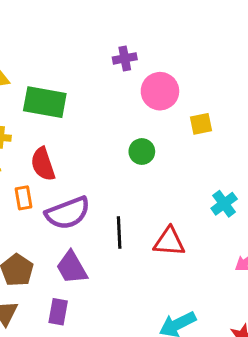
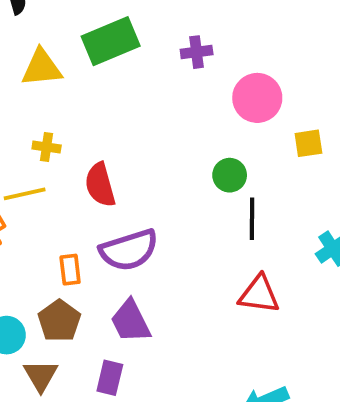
purple cross: (125, 58) -> (197, 52), moved
green rectangle: (45, 102) -> (111, 41), moved, turned -36
orange rectangle: (23, 198) -> (70, 270), moved
black line: (119, 232) -> (252, 219), moved

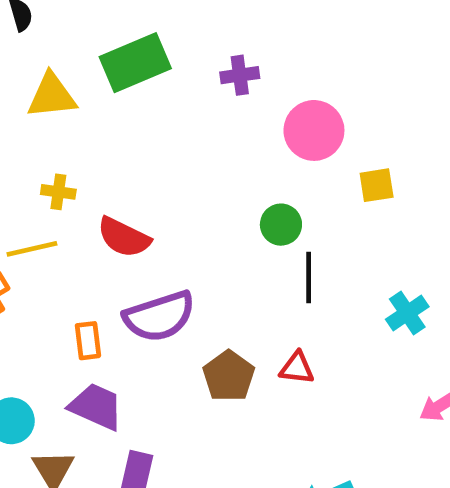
red semicircle: (100, 185) -> (124, 237), turned -48
red triangle: (259, 294) -> (297, 368), moved, size x0.7
brown pentagon: (59, 321) -> (229, 376), moved
purple trapezoid: (130, 321) -> (96, 407), moved, turned 141

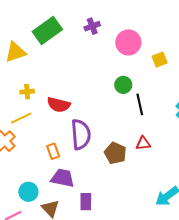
purple semicircle: (159, 316) -> (81, 134), turned -64

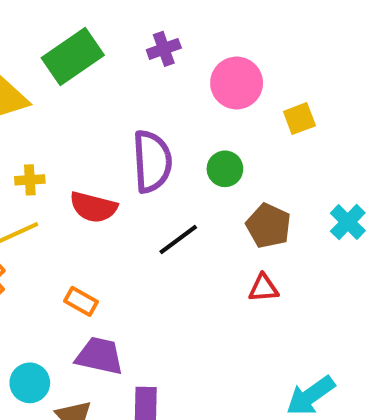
black line: (140, 104) -> (178, 239), moved, turned 65
purple semicircle: (81, 134) -> (152, 161), moved
orange rectangle: (53, 151) -> (81, 301), turned -42
brown pentagon: (115, 153) -> (268, 226), moved

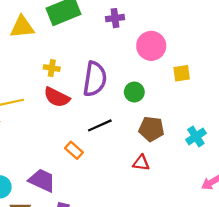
yellow cross: (30, 180) -> (52, 68), moved
brown pentagon: (268, 226) -> (151, 129), turned -30
orange rectangle: (81, 301) -> (74, 150), moved

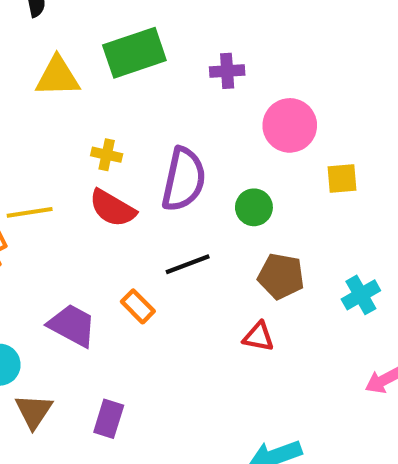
purple trapezoid: (42, 180) -> (72, 325), moved

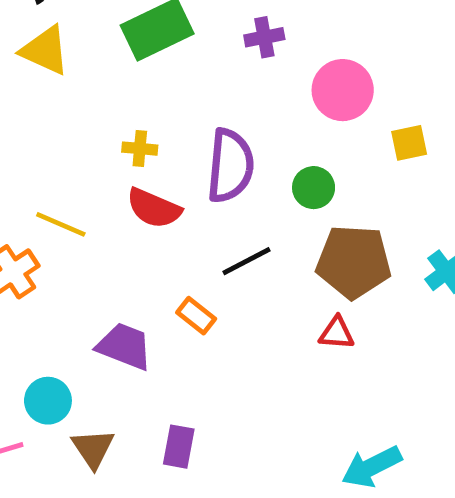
yellow triangle: (58, 77) -> (45, 50), moved, turned 33
yellow line: (30, 212) -> (61, 224), turned 39
brown pentagon: (281, 276) -> (354, 262), size x1.4

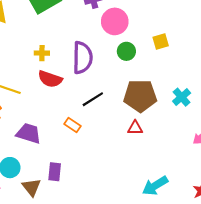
pink circle: (343, 90) -> (115, 21), moved
green circle: (314, 188) -> (126, 51), moved
purple trapezoid: (124, 346) -> (29, 133), moved
purple rectangle: (179, 447) -> (55, 172), moved

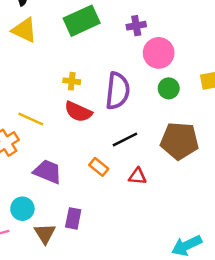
red triangle: (135, 128) -> (137, 176), moved

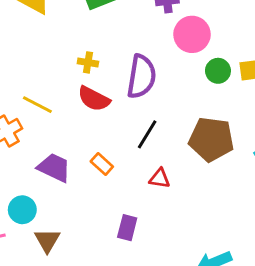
green circle: (169, 88) -> (218, 71), moved
black line: (125, 140) -> (147, 134), turned -35
orange rectangle: (99, 167) -> (102, 164), moved
purple rectangle: (73, 218) -> (127, 228), moved

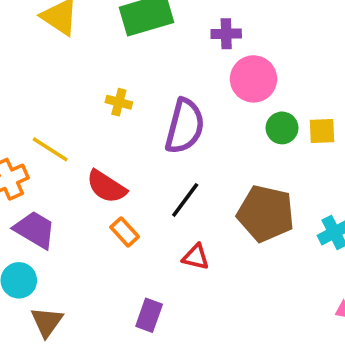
red semicircle: (94, 99) -> (106, 187), moved
purple trapezoid: (54, 168) -> (35, 230), moved

